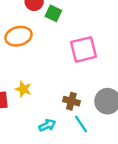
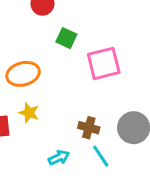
green square: (53, 13) -> (66, 38), moved
orange ellipse: (18, 36) -> (23, 74), moved

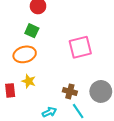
green square: (66, 38) -> (32, 31), moved

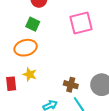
pink square: (80, 47) -> (81, 23), moved

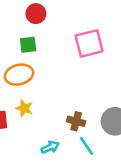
green square: (33, 24) -> (28, 45), turned -32

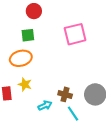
cyan arrow: (50, 147) -> (45, 106), moved

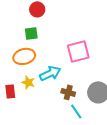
pink square: (75, 34) -> (78, 51), moved
cyan arrow: (45, 106) -> (50, 73), moved, size x1.5

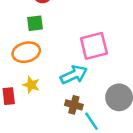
cyan arrow: (50, 73) -> (74, 75), moved
brown cross: (68, 92) -> (74, 105), moved

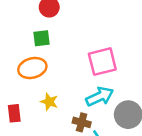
cyan arrow: (74, 75) -> (100, 96), moved
yellow star: (31, 85) -> (49, 102), moved

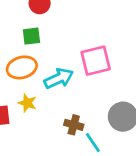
cyan arrow: (100, 96) -> (59, 78), moved
yellow star: (49, 102) -> (27, 103), moved

